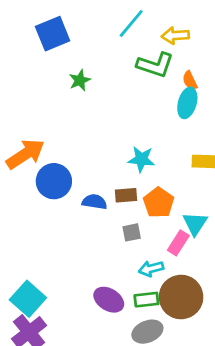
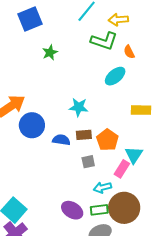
cyan ellipse: (187, 103) -> (115, 76), moved, turned 35
cyan star: (141, 159) -> (79, 107), moved

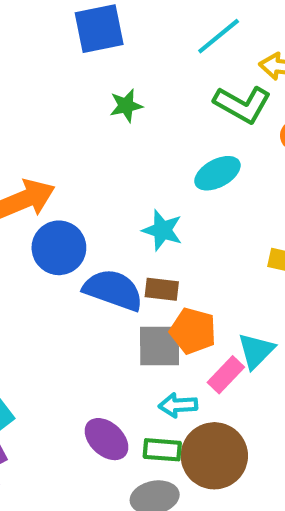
cyan ellipse: (115, 76) -> (217, 173), moved
blue semicircle: (61, 140) -> (113, 290), size x1.6
orange pentagon: (107, 140) -> (193, 331), moved, turned -30
gray square: (88, 162) -> (159, 346), size x1.6

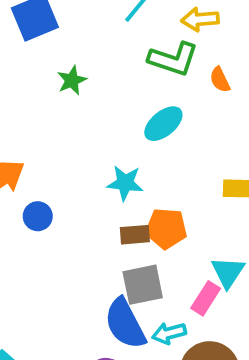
blue circle: (59, 248) -> (38, 216), size x0.6
blue semicircle: (113, 290) -> (125, 324), moved, turned -126
orange pentagon: (193, 331) -> (166, 228), moved

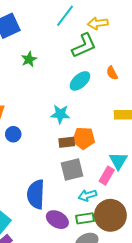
green L-shape: (173, 59) -> (84, 45), turned -40
orange semicircle: (220, 80) -> (112, 73), moved
blue semicircle: (125, 324) -> (36, 194), moved, turned 32

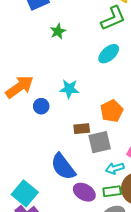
cyan star: (60, 114) -> (69, 89), moved
orange pentagon: (84, 138) -> (112, 111), turned -30
brown rectangle: (67, 142) -> (82, 129), moved
blue semicircle: (36, 194) -> (63, 167), turned -40

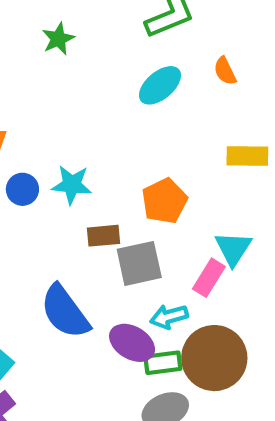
cyan star: (69, 89) -> (72, 185), moved
purple ellipse: (84, 192) -> (132, 343), moved

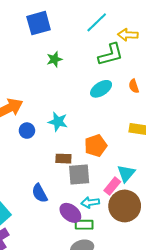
cyan star: (72, 185) -> (58, 122), moved
blue semicircle: (65, 312) -> (40, 193), size x0.7
brown circle: (214, 358) -> (125, 206), moved

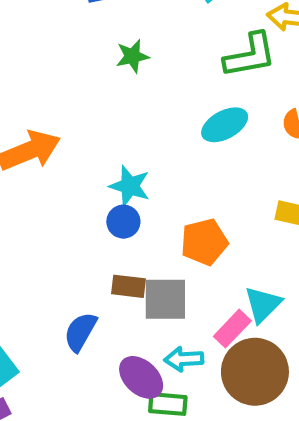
blue circle: (27, 131) -> (123, 222), moved
brown rectangle: (63, 159) -> (128, 286), moved
blue semicircle: (40, 193) -> (80, 332), turned 54

